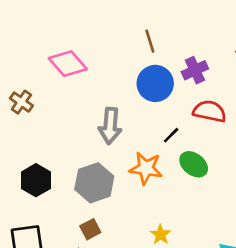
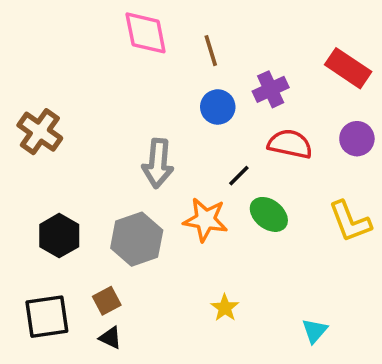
pink diamond: (68, 64) -> (146, 33), moved, turned 30
blue circle: (155, 83) -> (218, 107), size x0.7
brown cross: (21, 102) -> (40, 132), size x1.4
brown square: (90, 229) -> (107, 301), moved

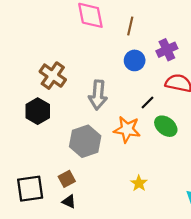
brown line: (211, 51) -> (130, 26), turned 30
brown cross: (40, 132) -> (53, 76), moved
black hexagon: (59, 236) -> (38, 111), moved

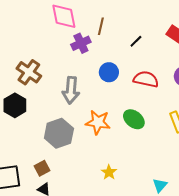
purple cross: (167, 50) -> (81, 43), moved
blue circle: (135, 60) -> (109, 72), moved
black line: (147, 102) -> (136, 41), moved

